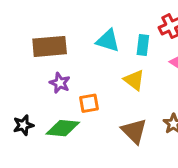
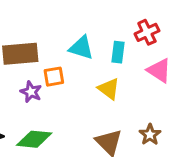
orange square: (89, 103) -> (54, 77), moved

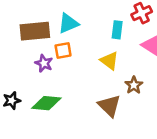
cyan triangle: (81, 48) -> (68, 23), moved, turned -40
brown star: (150, 135) -> (134, 85), moved

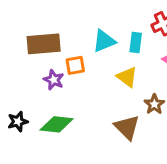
cyan triangle: (68, 23) -> (104, 41), moved

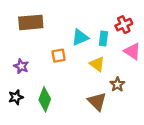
brown rectangle: (44, 44) -> (31, 22), moved
purple star: (54, 80) -> (21, 66), moved
green diamond: (57, 124) -> (45, 99), turned -75

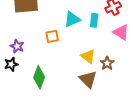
yellow triangle: (97, 64) -> (88, 56), moved
black star: (16, 97) -> (11, 64), moved

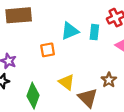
yellow triangle: (88, 56) -> (66, 82), moved

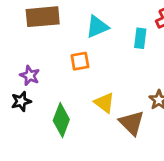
cyan triangle: (70, 31) -> (97, 27), moved

